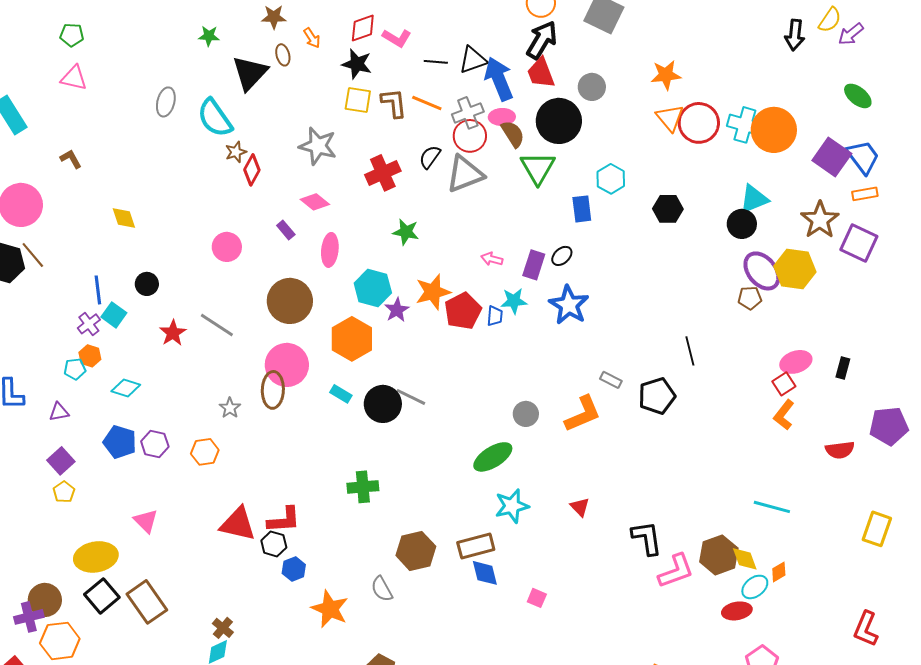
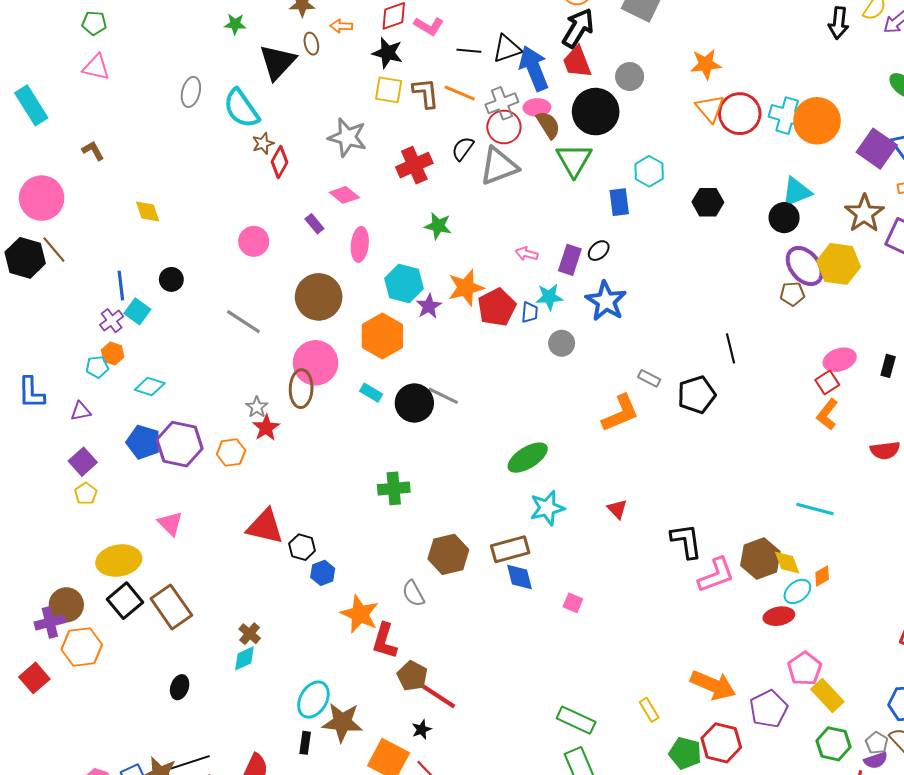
orange arrow: (312, 38) -> (341, 26), turned 125
red star: (173, 333) -> (266, 428), moved
gray circle: (526, 414) -> (562, 343), moved
purple hexagon: (155, 444) -> (180, 444), size x1.6
red L-shape: (284, 520) -> (384, 641), moved, turned 111

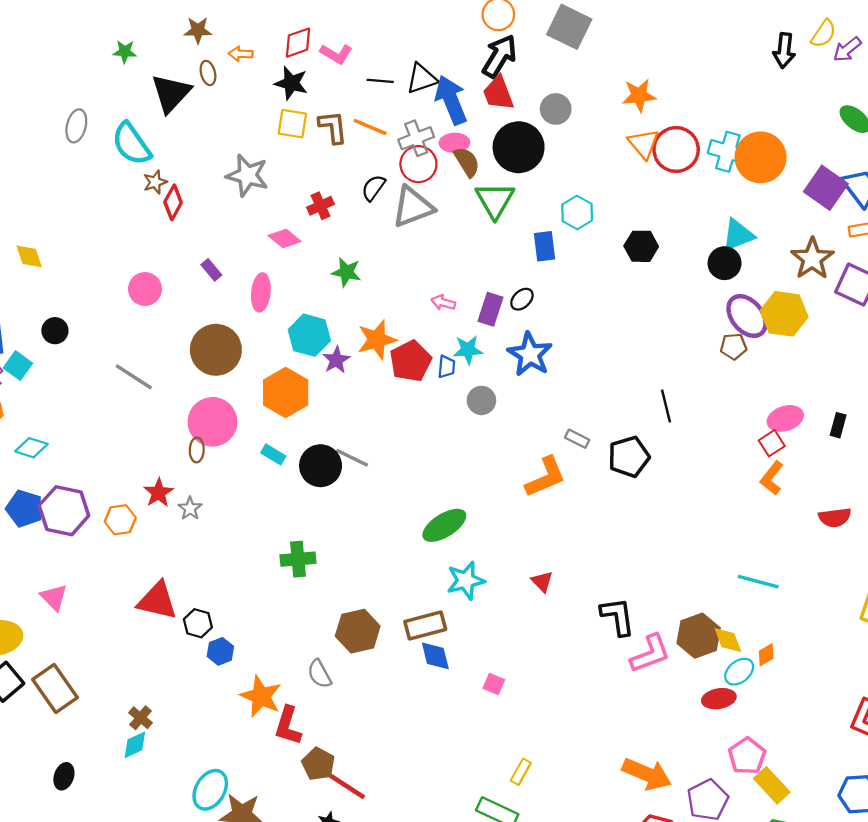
red cross: (414, 165) -> (321, 206), size x0.7
pink diamond: (344, 195) -> (285, 238), moved
brown ellipse: (301, 389) -> (197, 450), size x0.6
gray star: (257, 407) -> (190, 508), moved
yellow rectangle: (649, 710) -> (521, 772), moved, turned 60

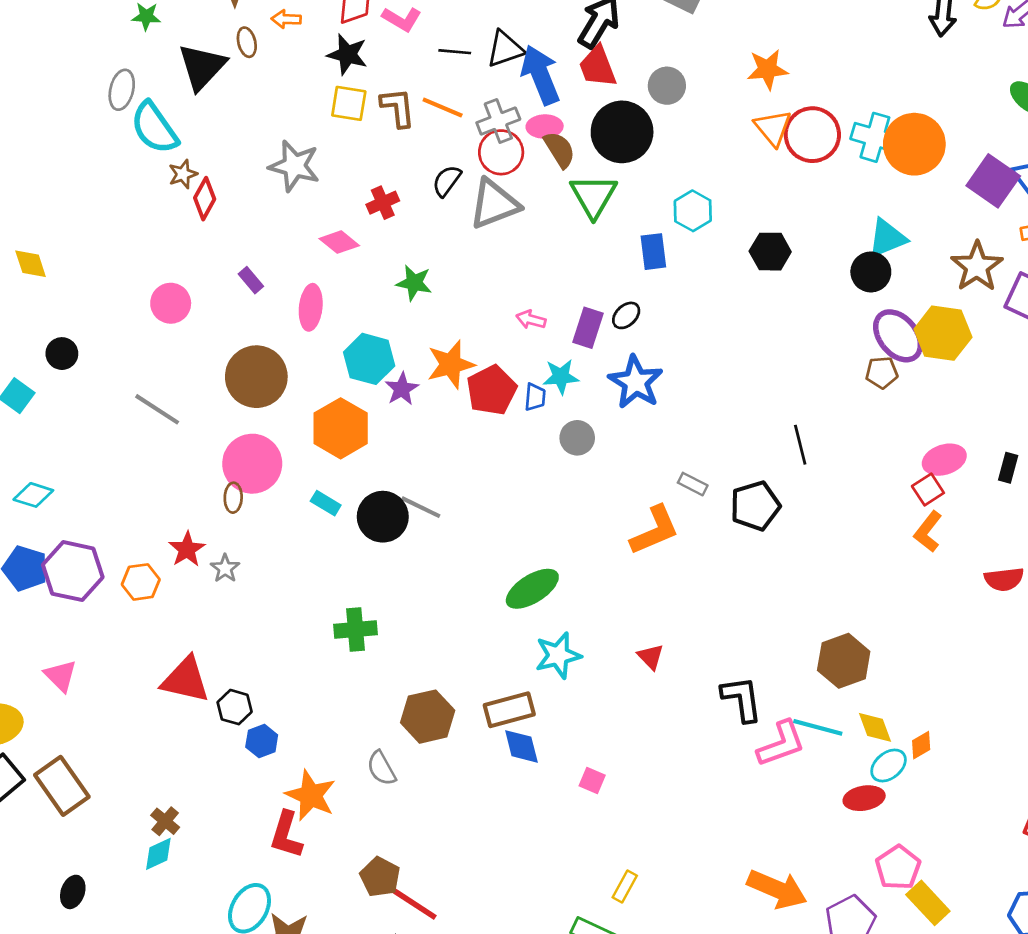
gray ellipse: (76, 126) -> (122, 90), moved
cyan line: (758, 582) -> (818, 727), moved
brown hexagon: (699, 636) -> (844, 661), moved
red L-shape: (288, 726) -> (286, 835), moved

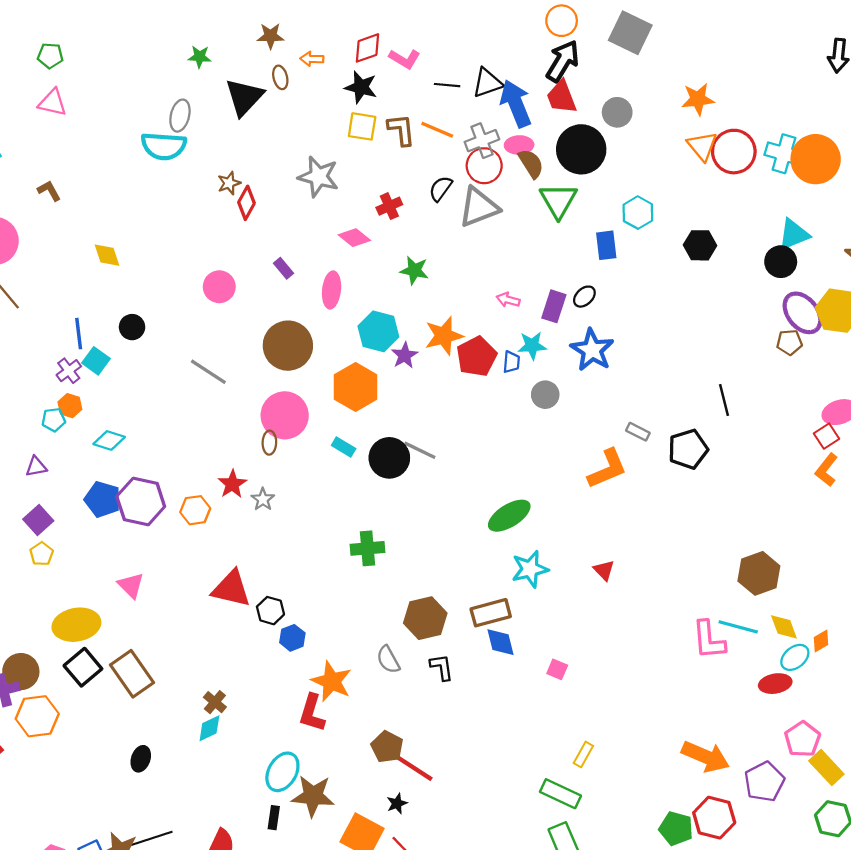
cyan semicircle: (154, 128) -> (164, 146), moved, turned -51
black L-shape: (742, 699) -> (442, 667), moved, size x0.7
pink L-shape: (781, 744) -> (709, 640), turned 105

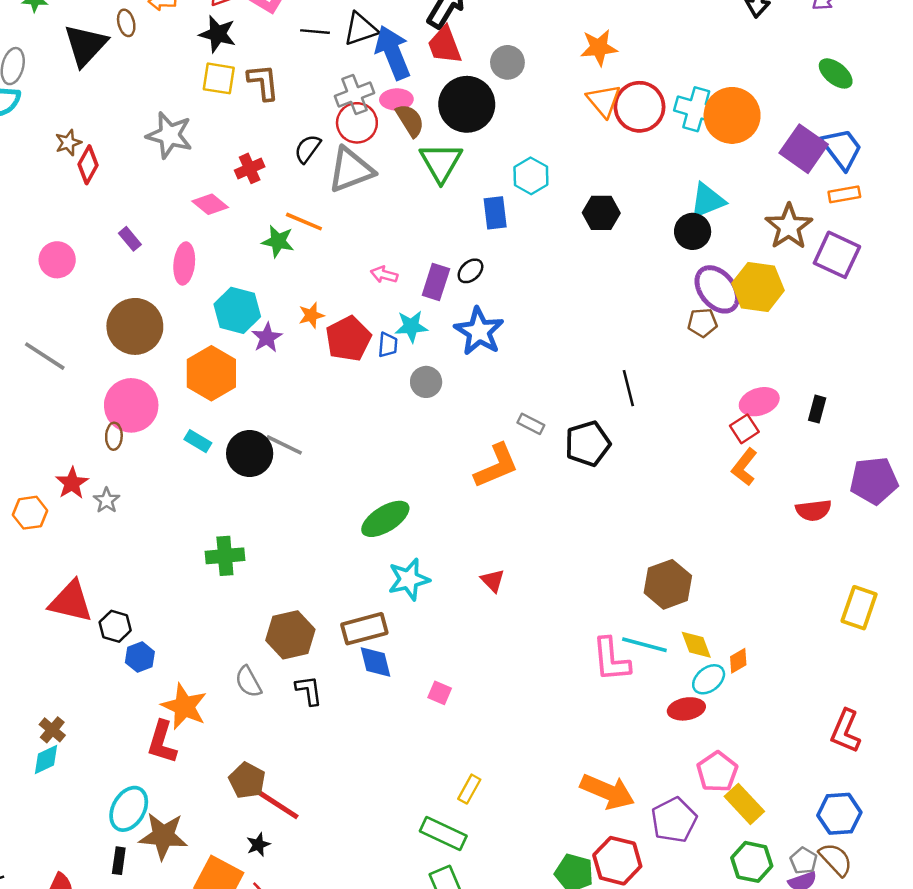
orange line: (437, 130) -> (304, 222), moved
orange star: (444, 336) -> (311, 315), size x0.6

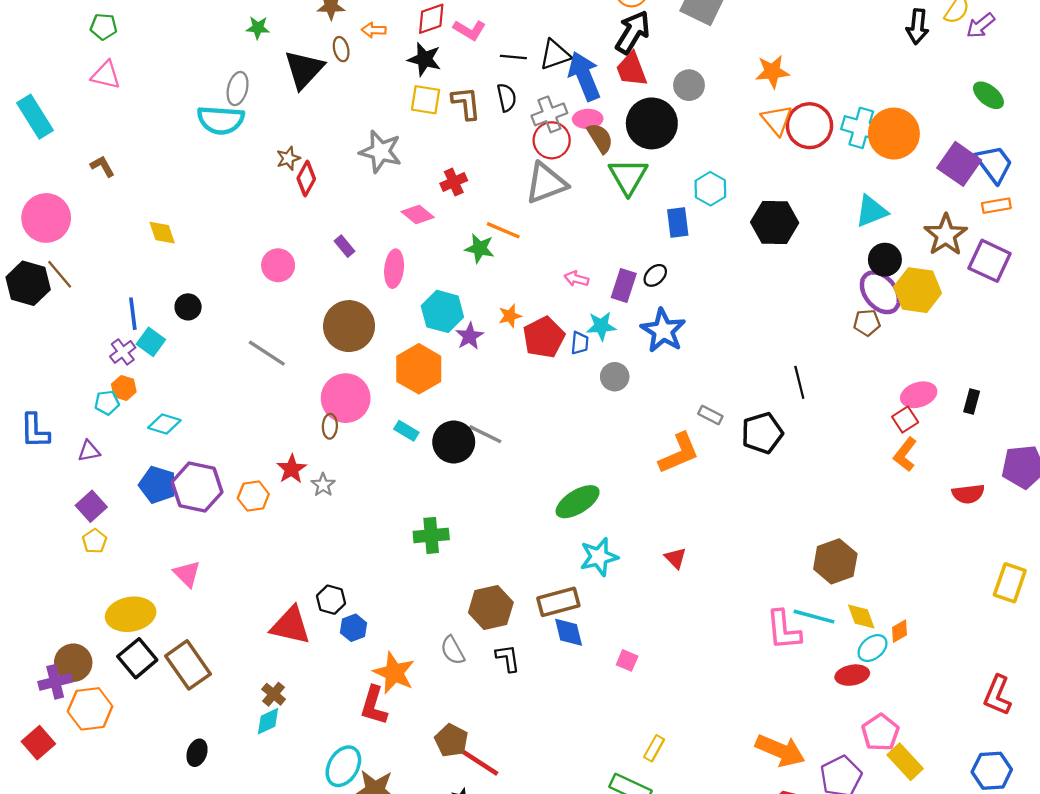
black semicircle: (308, 149) -> (507, 98), moved, turned 132
black hexagon: (601, 213) -> (775, 222), size x1.4
black circle: (693, 231) -> (885, 260), moved
red triangle: (71, 602) -> (290, 626), moved

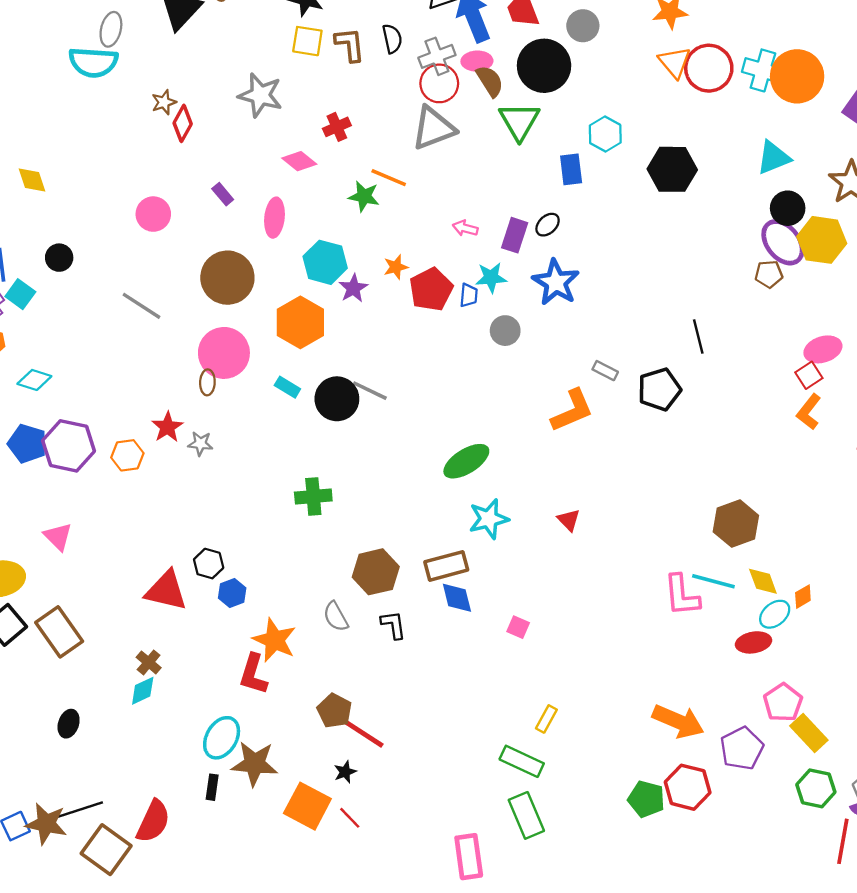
gray star: (323, 485) -> (200, 444), turned -30

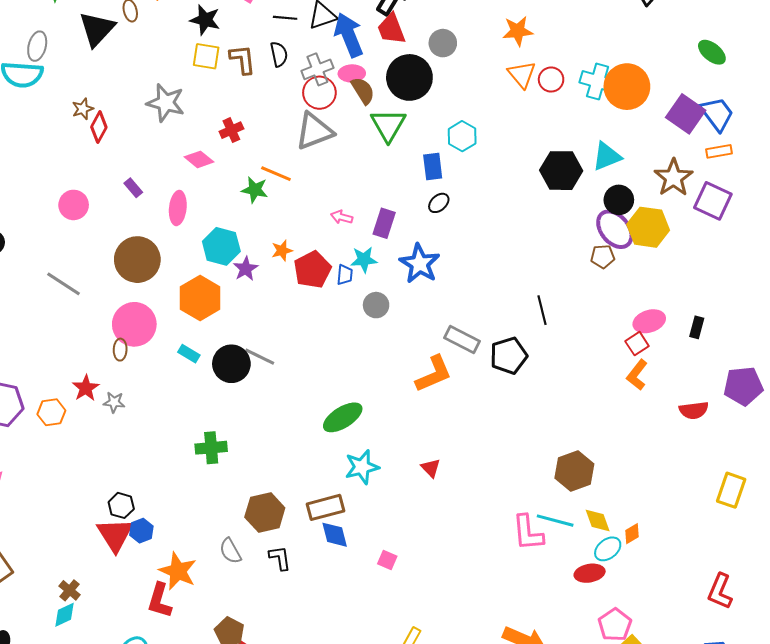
red circle: (709, 68) -> (551, 80), size x0.6
black hexagon: (672, 169) -> (561, 171), moved
black ellipse: (548, 225) -> (439, 203), moved
gray rectangle: (605, 371) -> (462, 339), size x1.6
red triangle: (166, 591) -> (115, 535), moved, turned 45

